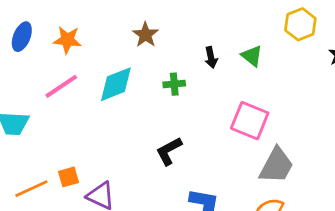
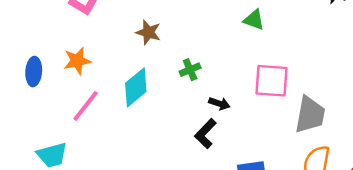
black arrow: (211, 57) -> (219, 104), moved, turned -42

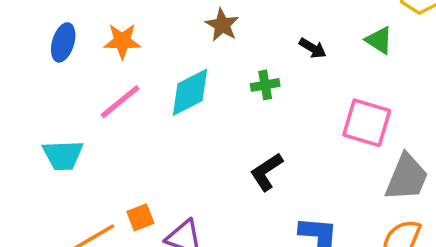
green triangle: (254, 20) -> (379, 40), moved
black arrow: (219, 104) -> (313, 48), moved

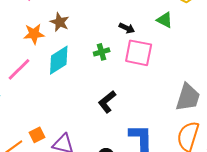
brown star: (222, 25) -> (60, 22), moved
orange star: (122, 41) -> (34, 34), moved
pink square: (367, 123) -> (139, 53), moved

